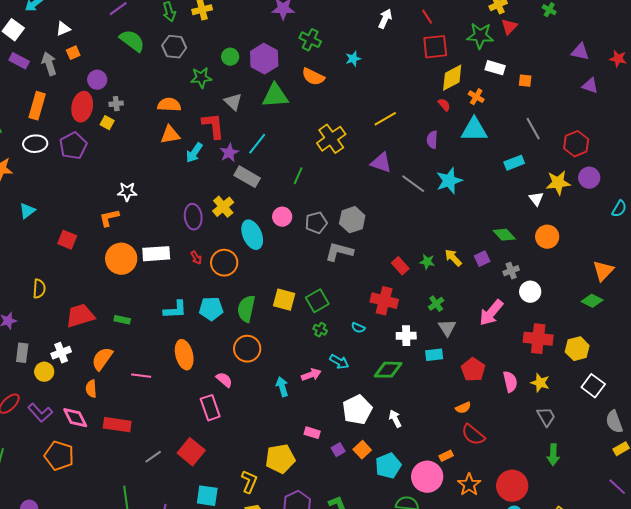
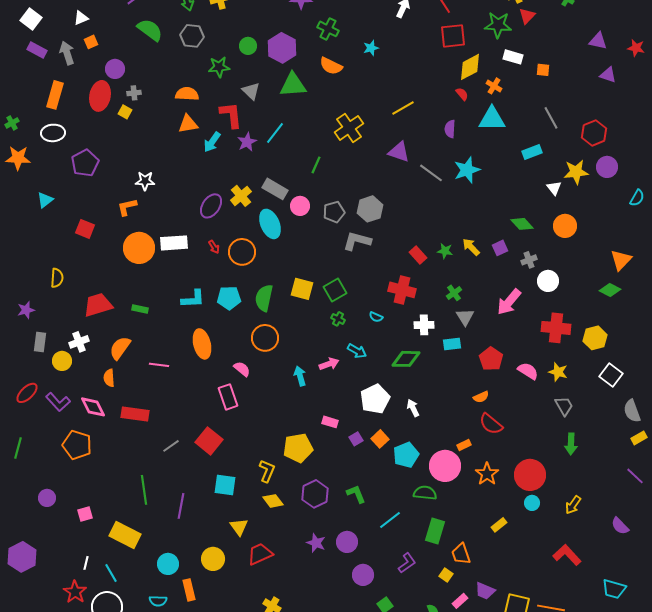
purple pentagon: (73, 146) -> (85, 163), moved
gray rectangle: (247, 177) -> (275, 189), moved
purple ellipse: (193, 217) -> (211, 206), turned 40
pink semicircle: (510, 382) -> (528, 371), turned -45

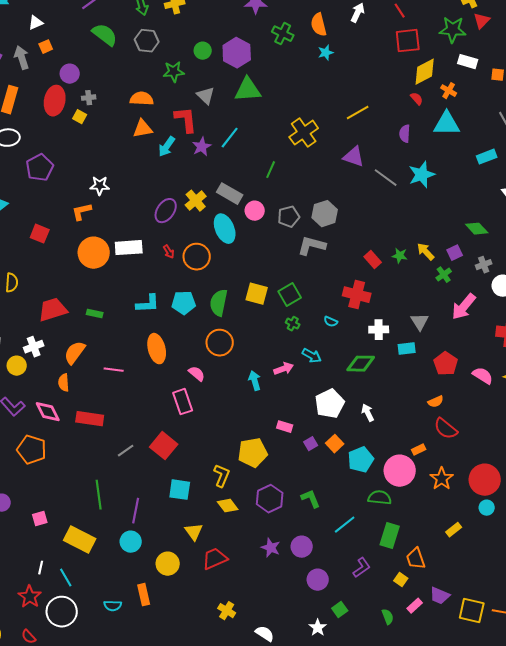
orange semicircle: (331, 66) -> (319, 25), moved, turned 50
green cross: (454, 293) -> (444, 275), moved
cyan circle: (168, 564) -> (131, 542), moved

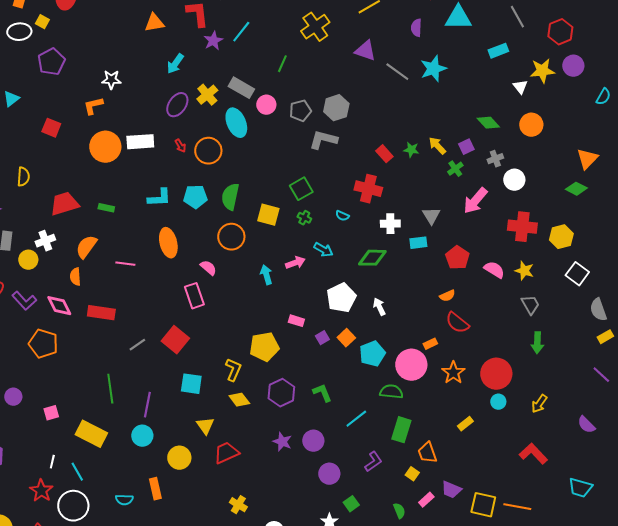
yellow square: (80, 117) -> (42, 22), moved
cyan arrow: (167, 147) -> (175, 64), moved
yellow square: (257, 294) -> (268, 215), moved

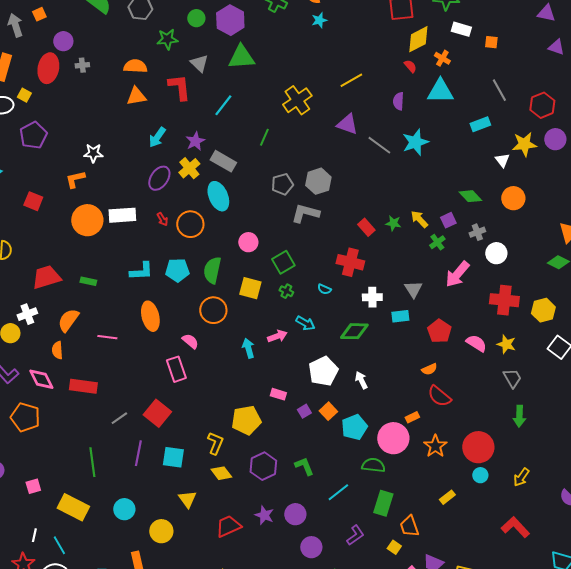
purple star: (213, 41) -> (195, 141), moved
pink circle: (266, 105) -> (248, 242), moved
purple line: (147, 405) -> (138, 453), moved
red trapezoid: (226, 453) -> (228, 526), moved

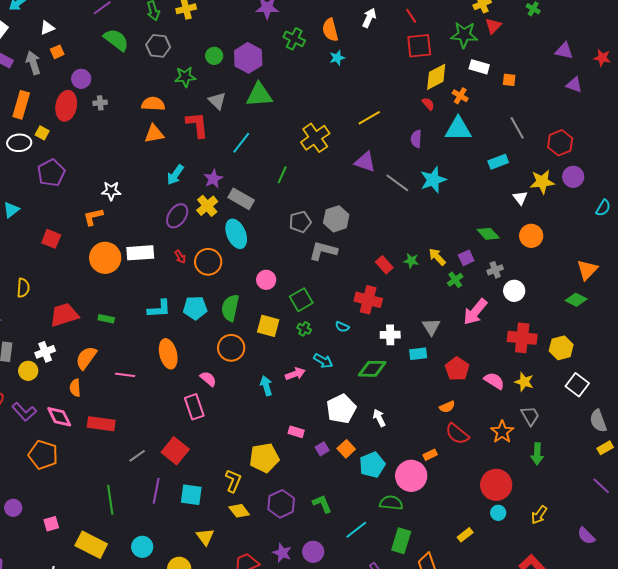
orange star: (435, 446) -> (502, 432), moved

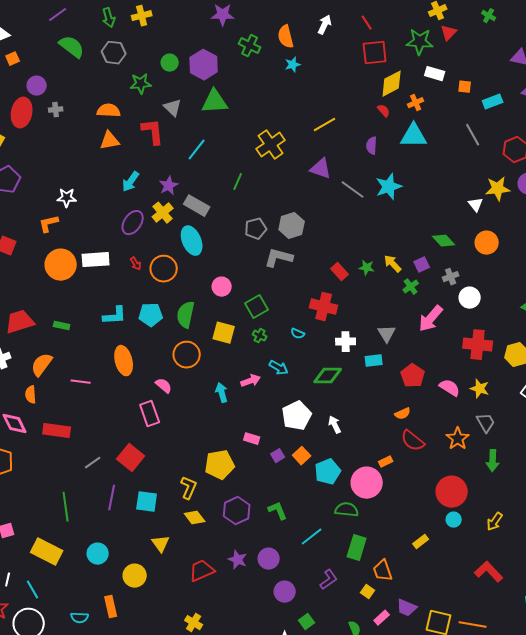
orange cross: (460, 96) -> (416, 103), turned 35
cyan rectangle: (498, 162) -> (493, 102), moved

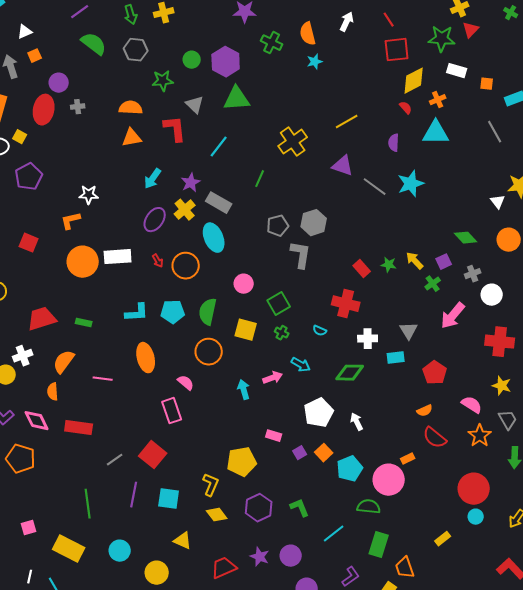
gray L-shape: (279, 258) -> (301, 255), turned 84
pink semicircle: (450, 388) -> (472, 405), moved
yellow triangle: (161, 544) -> (183, 541), turned -30

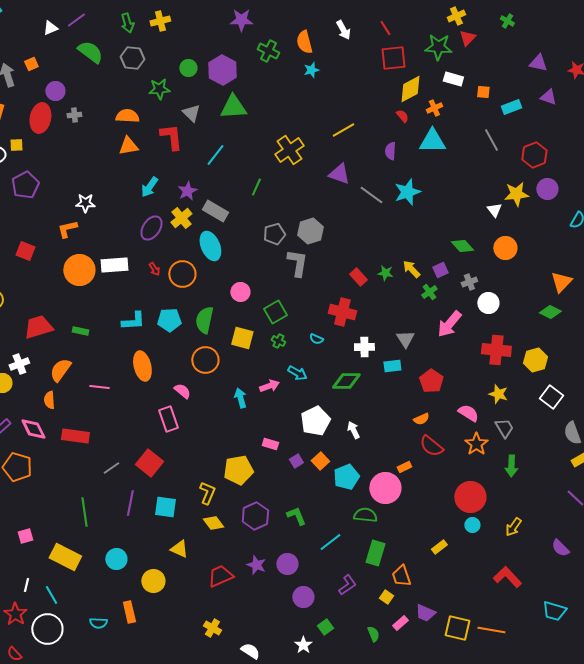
white arrow: (347, 22) -> (343, 30), turned 126
white triangle: (25, 32) -> (50, 28), moved
yellow square: (20, 137) -> (16, 145), turned -32

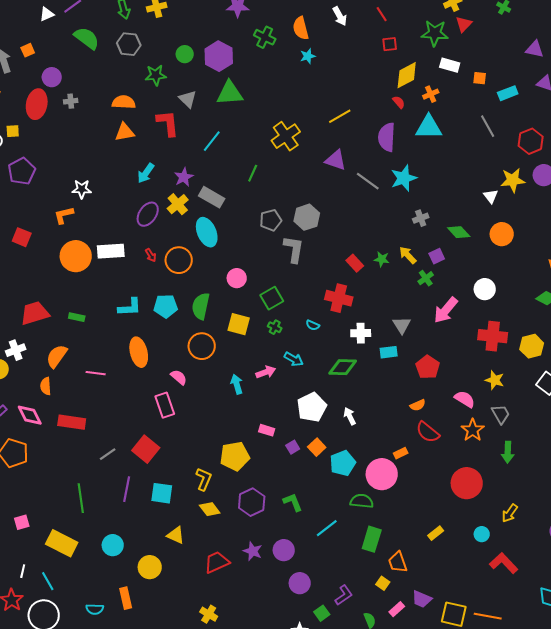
red square: (393, 58) -> (390, 44), size x0.6
purple semicircle: (390, 151) -> (387, 137), size x1.6
gray cross: (469, 282) -> (421, 218), moved
cyan circle: (472, 525) -> (482, 534), moved
purple L-shape: (347, 585) -> (344, 595), moved

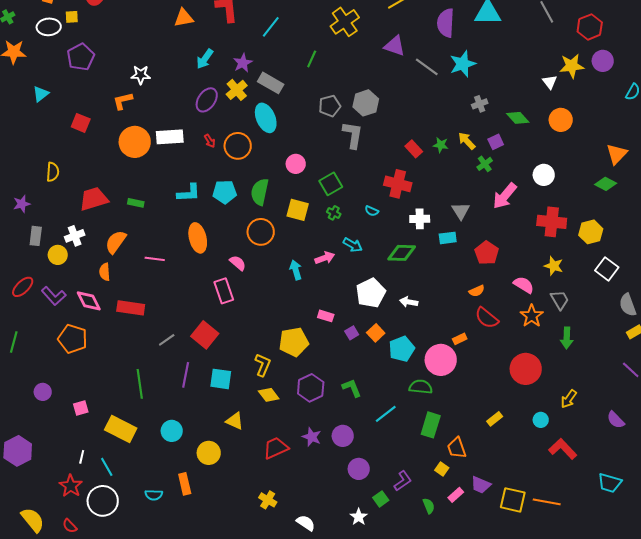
white arrow: (350, 416) -> (409, 302), turned -54

